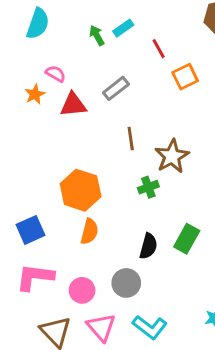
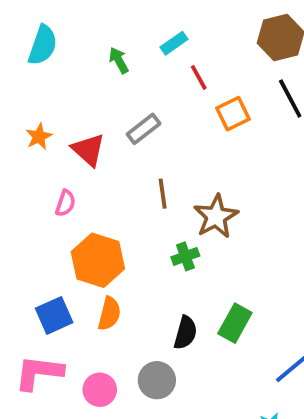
cyan rectangle: (123, 28) -> (174, 43), moved
pink semicircle: (56, 74) -> (65, 203), moved, turned 78
red triangle: (73, 105) -> (88, 150), turned 48
blue square: (30, 230) -> (54, 315), moved

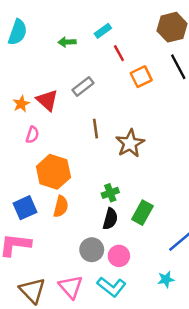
green arrow: (119, 60) -> (67, 42), turned -63
orange star: (39, 137) -> (21, 104), moved
green cross: (185, 256) -> (110, 193), moved
pink circle: (100, 390) -> (119, 256), moved

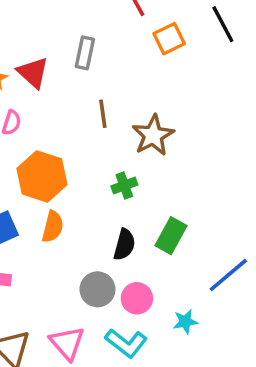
gray rectangle: (83, 87) -> (85, 53), turned -40
green cross: (110, 193) -> (124, 185), moved
cyan star: (166, 279) -> (185, 322), moved

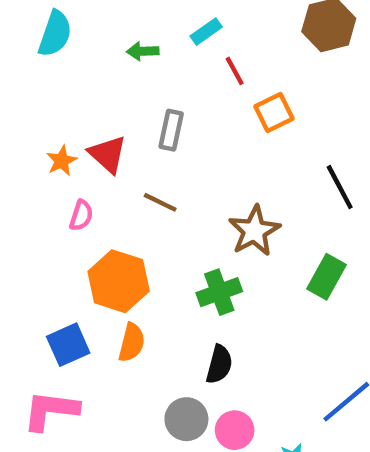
black line: (223, 24) -> (340, 187), moved
brown line: (103, 114) -> (160, 202), moved, turned -56
green cross: (124, 185) -> (219, 292), size x1.4
green rectangle: (171, 236) -> (327, 277), moved

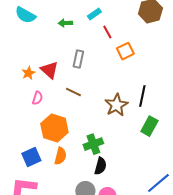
cyan semicircle: (55, 34) -> (25, 15), turned 100
black line: (340, 187) -> (142, 96), moved, turned 40
green cross: (219, 292) -> (93, 144), moved

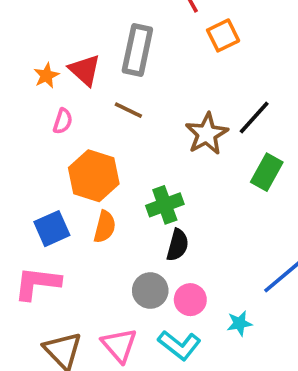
gray rectangle: (78, 59) -> (137, 50), size x1.5
black line: (142, 96) -> (254, 117), turned 30

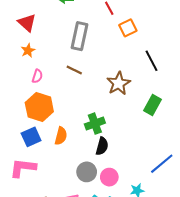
red triangle: (85, 70) -> (27, 23), moved
black line: (254, 117) -> (151, 61), moved, turned -70
orange hexagon: (94, 176) -> (39, 107), moved

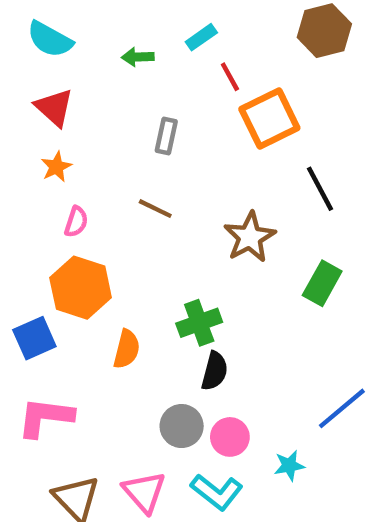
orange square: (128, 28) -> (269, 118), size x1.5
gray rectangle: (79, 36) -> (166, 136), size x0.6
blue square: (31, 137) -> (34, 338), moved

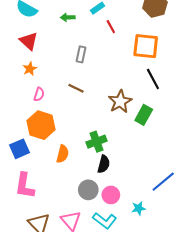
orange square: (269, 118) -> (146, 46), moved, turned 32
green rectangle: (322, 283) -> (144, 115), moved
pink L-shape: (45, 417) -> (25, 186), turned -88

